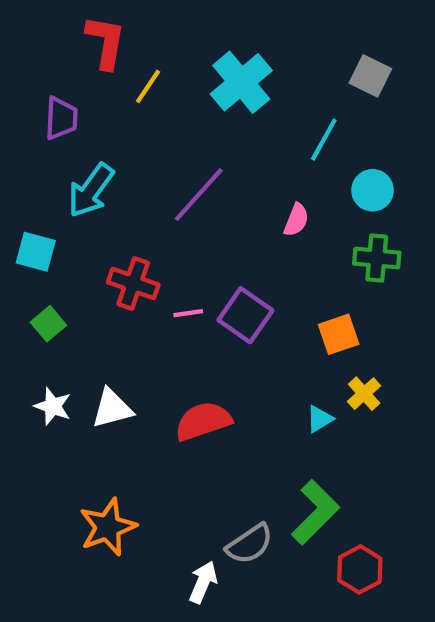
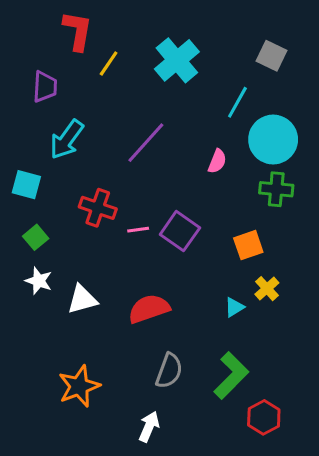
cyan circle: (373, 190) -> (273, 140), size x1.6
white star: (53, 406) -> (39, 281), moved
gray semicircle: (250, 544) -> (169, 371), moved, turned -36

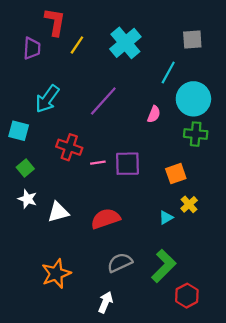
gray square: (272, 56) -> (192, 39), turned -30
purple trapezoid: (45, 87) -> (32, 48), moved
purple square: (180, 231) -> (127, 164), turned -36
gray semicircle: (169, 371) -> (120, 263), turned -135

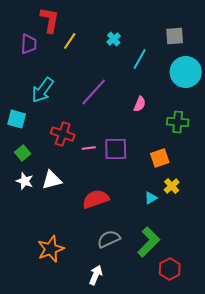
cyan cross: (125, 43) -> (114, 39), size x0.5
cyan line: (168, 72) -> (140, 59), moved
cyan circle: (193, 99) -> (186, 72), moved
white triangle: (58, 212) -> (52, 180), moved

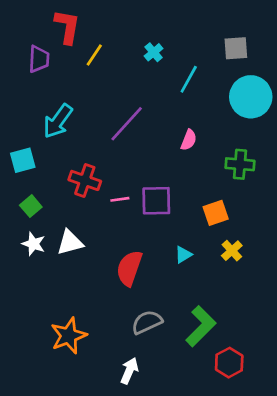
cyan square: (17, 119) -> (23, 160), turned -30
cyan triangle: (151, 198) -> (183, 255), moved
red semicircle: (96, 199) -> (129, 268), turned -52

